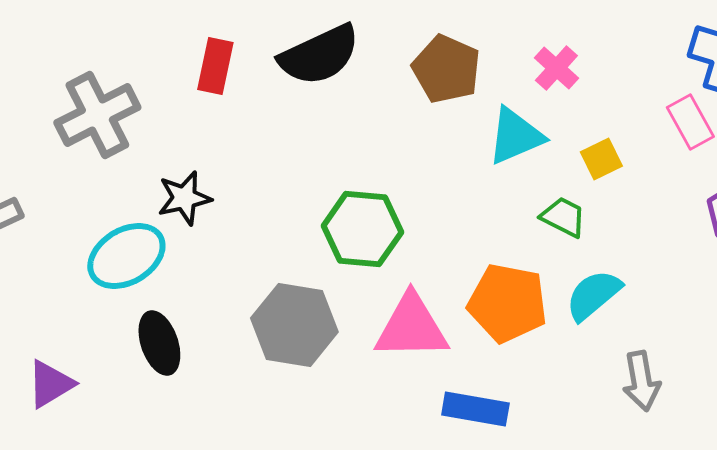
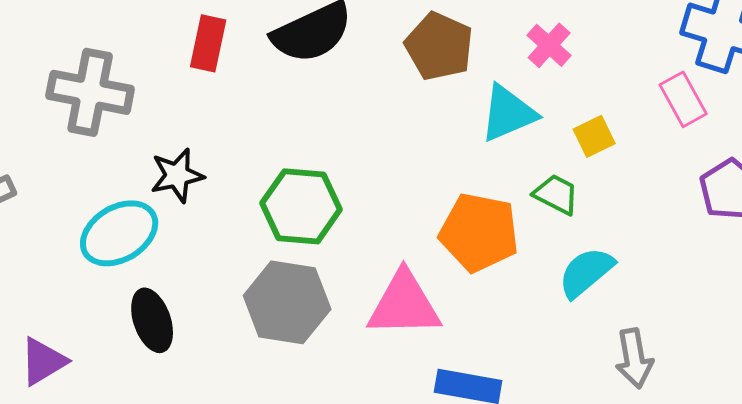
gray cross: (97, 115) -> (90, 92), turned 38
green hexagon: (362, 229) -> (301, 206), moved
orange pentagon: (507, 303) -> (479, 232), moved

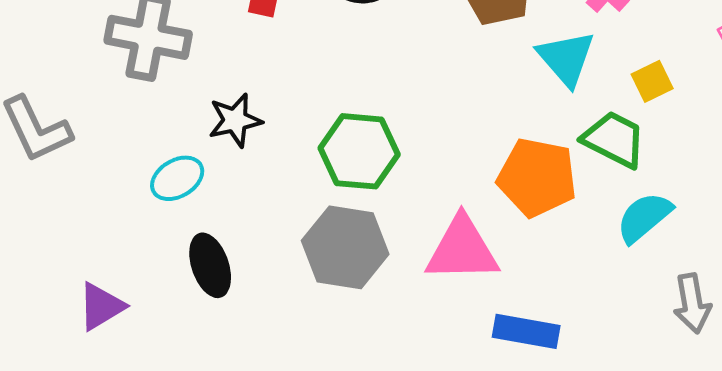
cyan triangle: (508, 113) -> (566, 58), turned -48
green trapezoid: (556, 194) -> (614, 139), size x1.4
cyan ellipse: (119, 233) -> (177, 178), size x0.7

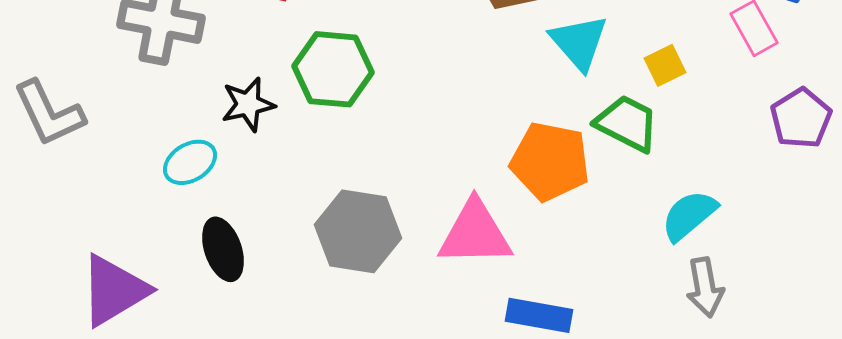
green hexagon: (359, 151) -> (333, 69), moved
cyan semicircle: (644, 217) -> (689, 215), moved
purple triangle: (101, 306) -> (114, 290), size x1.5

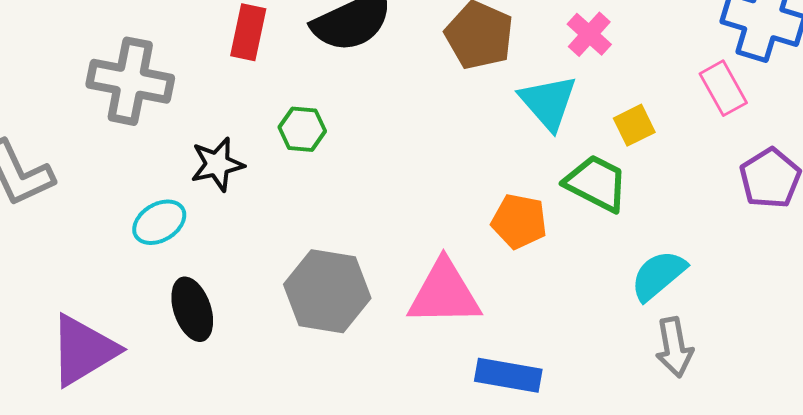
green hexagon: (333, 69) -> (302, 129), size x0.6
orange pentagon: (550, 161) -> (519, 221), size x0.7

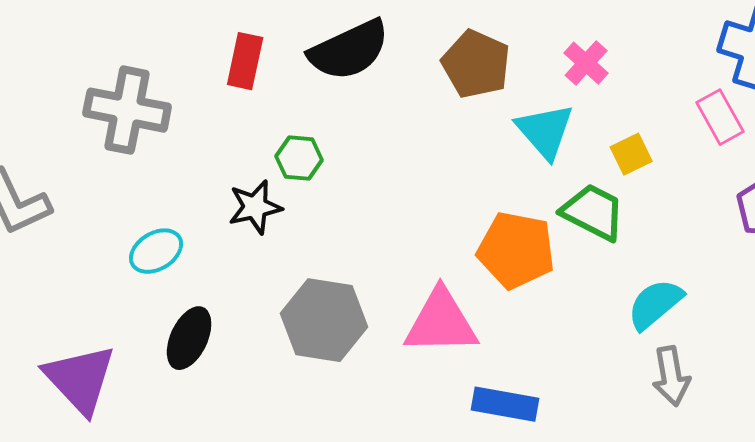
black star: (217, 164) -> (255, 207), moved
orange pentagon: (519, 221) -> (516, 250), size x1.4
black ellipse: (192, 309) -> (189, 338), turned 44
purple triangle: (83, 350) -> (80, 379), turned -42

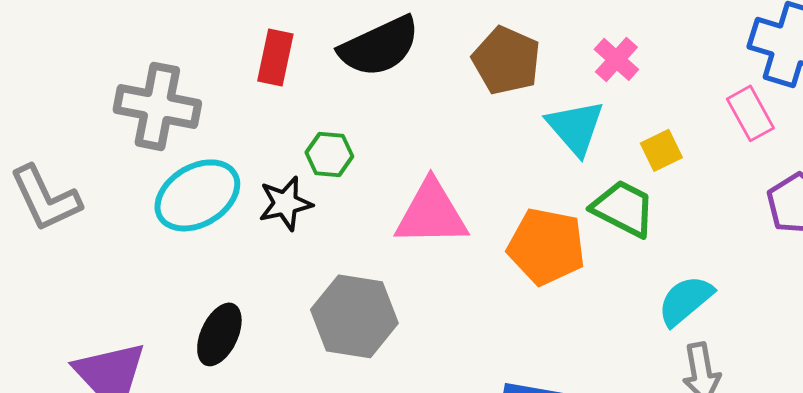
cyan ellipse: (156, 251) -> (197, 195), moved, size x1.6
pink triangle: (441, 322) -> (431, 213), moved

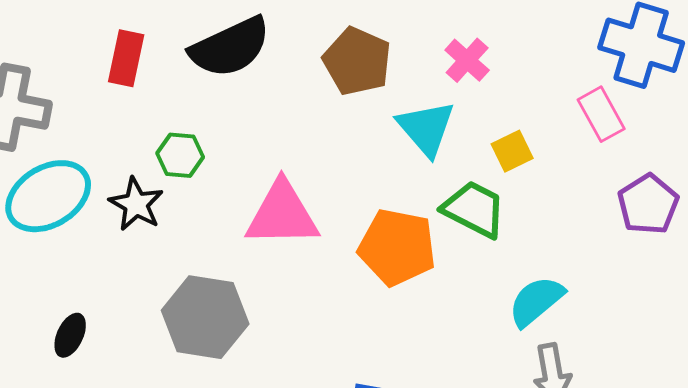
black star: (285, 203) -> (136, 204), turned -30
black ellipse: (219, 334) -> (70, 335), size x0.7

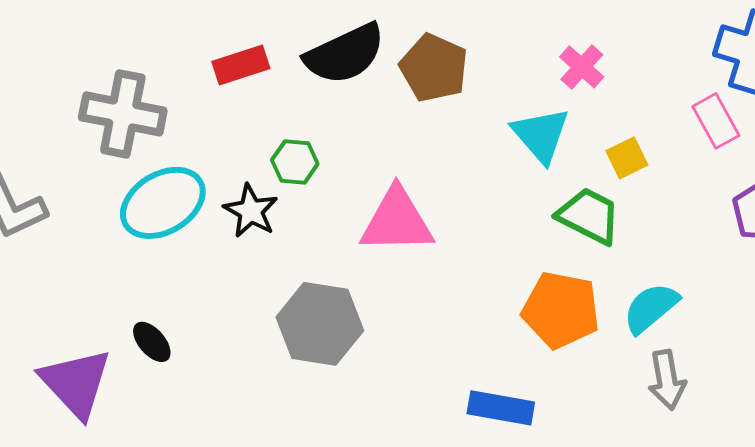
red rectangle: (126, 58) -> (241, 65), turned 60
brown pentagon: (357, 61) -> (434, 68), moved
orange pentagon: (397, 247) -> (561, 310), moved
black ellipse: (70, 335) -> (152, 342), moved, turned -66

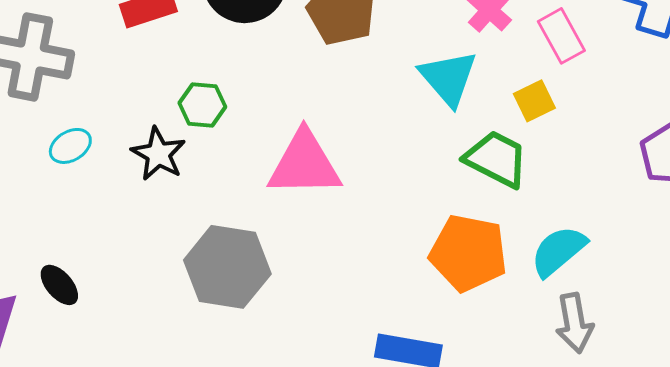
pink rectangle: (716, 121) -> (561, 36), moved
cyan ellipse: (163, 203) -> (70, 146), size x0.5

